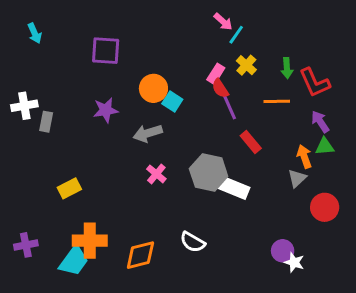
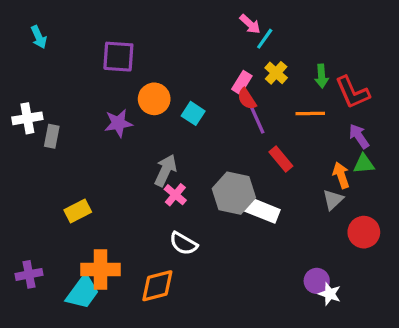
orange circle: (153, 88) -> (154, 99), moved
gray arrow: (148, 133) -> (166, 170), moved, turned 132
white semicircle: (193, 242) -> (183, 243), moved

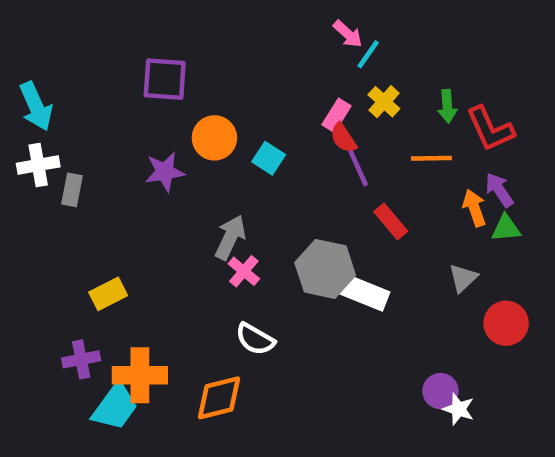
cyan arrow: (39, 37) -> (36, 106), moved, size x1.5
orange arrow: (341, 175) -> (474, 208), moved
purple cross: (29, 274) -> (81, 359), moved

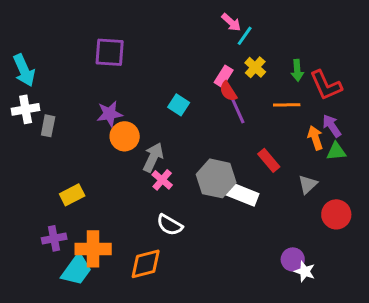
orange circle: (214, 138) -> (125, 136), moved
red rectangle: (391, 222) -> (269, 160), moved

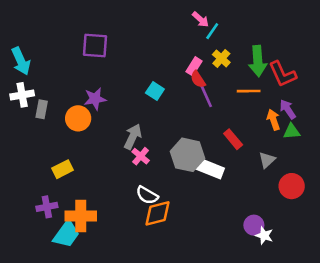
green arrow: (297, 70) -> (258, 61), size x1.6
orange circle: (125, 136) -> (78, 118), moved
orange diamond: (146, 264) -> (158, 213), moved

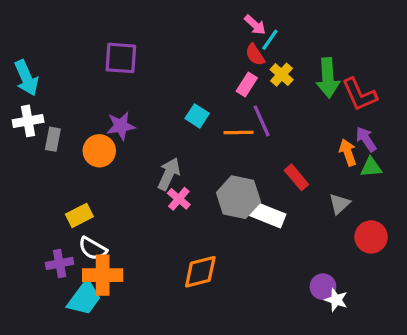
red semicircle: (198, 79) -> (255, 55), moved
orange line: (249, 91) -> (238, 133), moved
white semicircle: (147, 195) -> (93, 249), moved

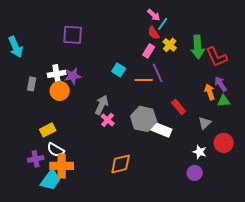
white cross: (28, 121) -> (57, 74), moved
white star: (336, 300) -> (200, 152), moved

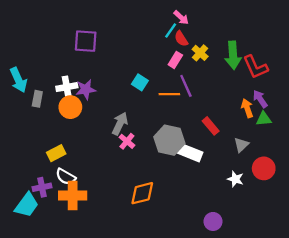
cyan line: (163, 24) -> (171, 30), moved
cyan arrow: (16, 47) -> (18, 80), moved
purple circle: (195, 173) -> (213, 221), moved
cyan trapezoid: (51, 180) -> (27, 205), moved

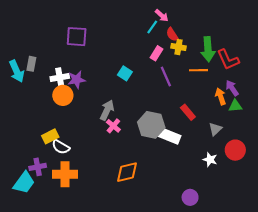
red semicircle: (181, 39) -> (172, 34), moved
yellow cross: (200, 53) -> (179, 47), turned -32
orange line: (169, 94) -> (198, 70), moved
gray rectangle: (37, 99) -> (31, 64), moved
white semicircle: (66, 177) -> (61, 147), moved

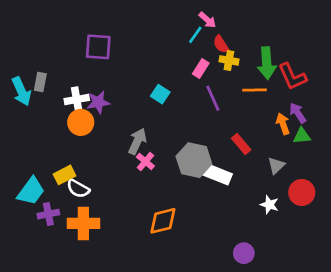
cyan trapezoid: (24, 183) -> (31, 191), moved

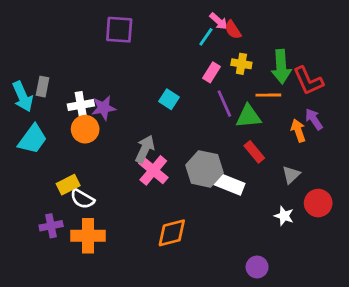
red semicircle: (221, 44) -> (233, 30), moved
purple square: (98, 47) -> (119, 30), moved
green triangle: (302, 136) -> (249, 116), moved, size x1.4
pink cross: (145, 161) -> (153, 170), size x1.5
cyan trapezoid: (31, 191) -> (33, 139), moved

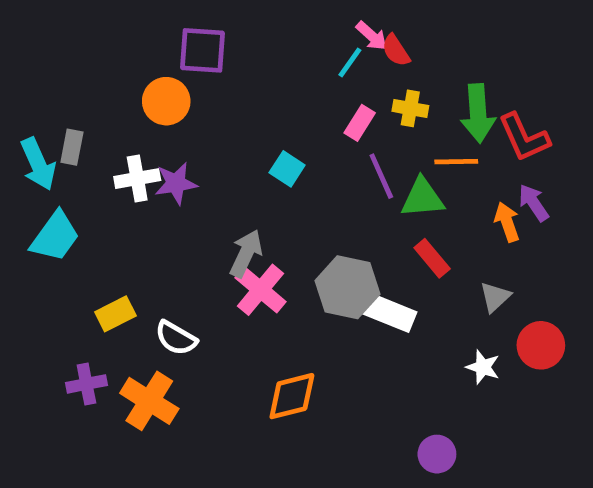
orange circle: (85, 129) -> (166, 101), moved
white semicircle: (82, 199) -> (176, 338), moved
orange cross: (88, 236) -> (149, 401), turned 32

